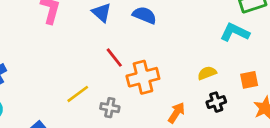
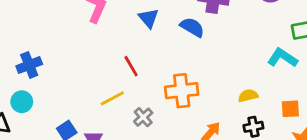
red line: (114, 58) -> (131, 66), moved
gray cross: (110, 108) -> (143, 117), turned 30

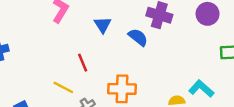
cyan L-shape: (282, 58) -> (201, 89), moved
yellow line: (112, 98) -> (63, 87), turned 48

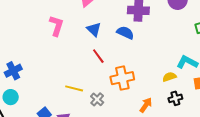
red line: (83, 63) -> (98, 56), moved

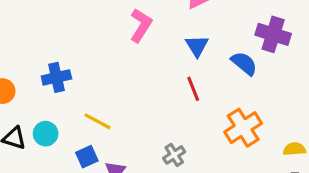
orange cross: (122, 78) -> (243, 128), moved, turned -35
yellow line: (74, 88) -> (98, 121), moved
cyan circle: (11, 97) -> (46, 134), moved

